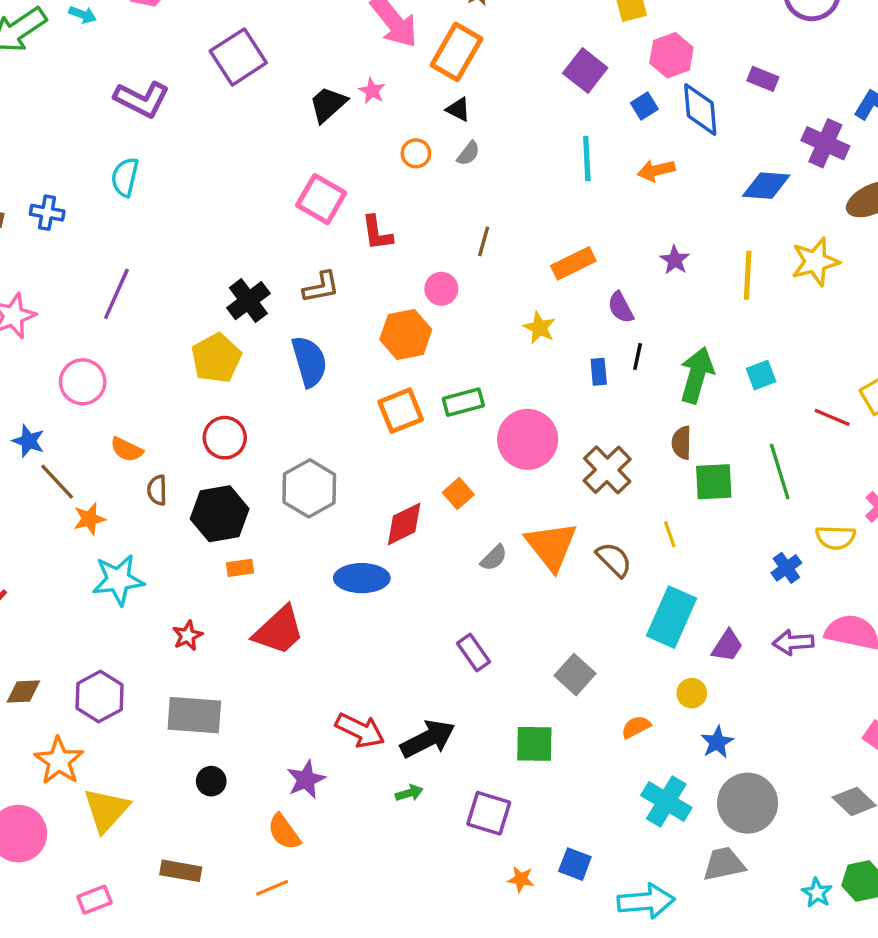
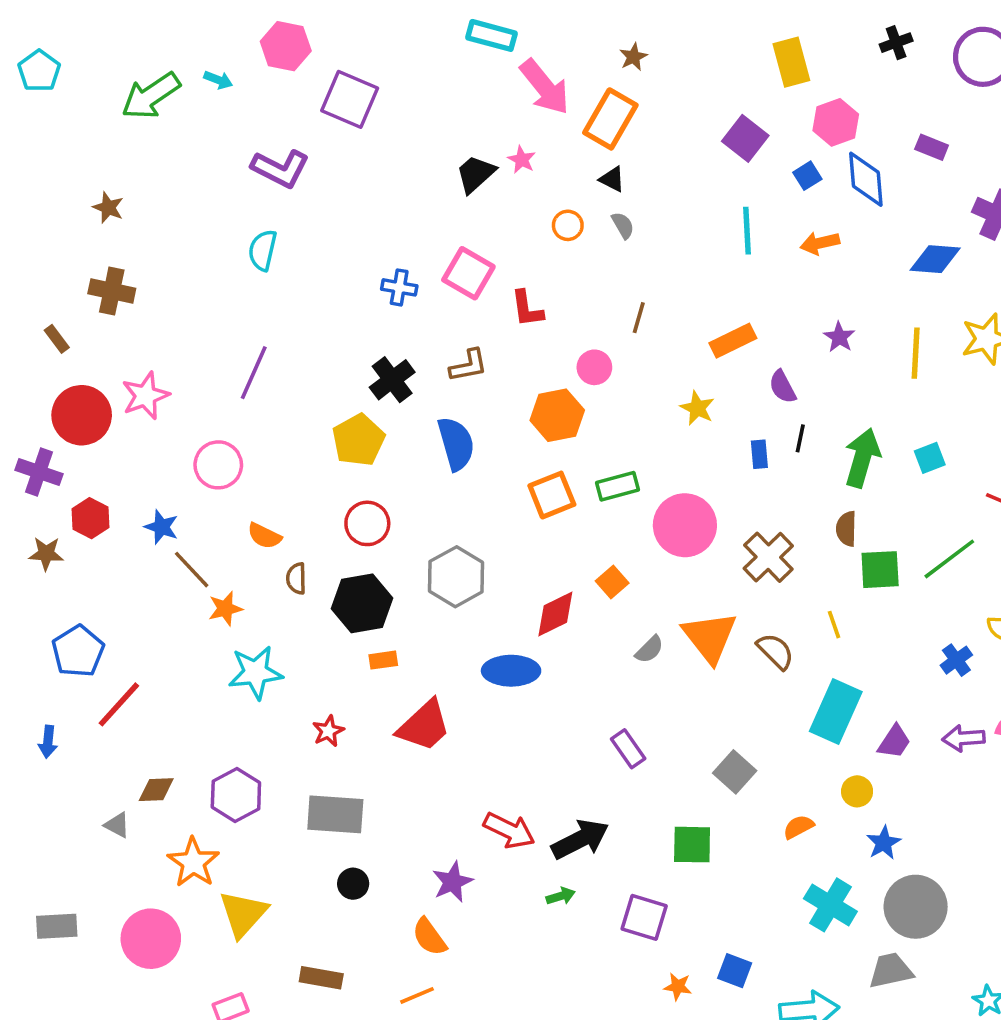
purple square: (238, 57) -> (350, 99), moved, turned -34
gray semicircle: (468, 153) -> (623, 225), turned -68
blue cross: (47, 213) -> (399, 287), moved
green line: (780, 472) -> (949, 559), turned 70

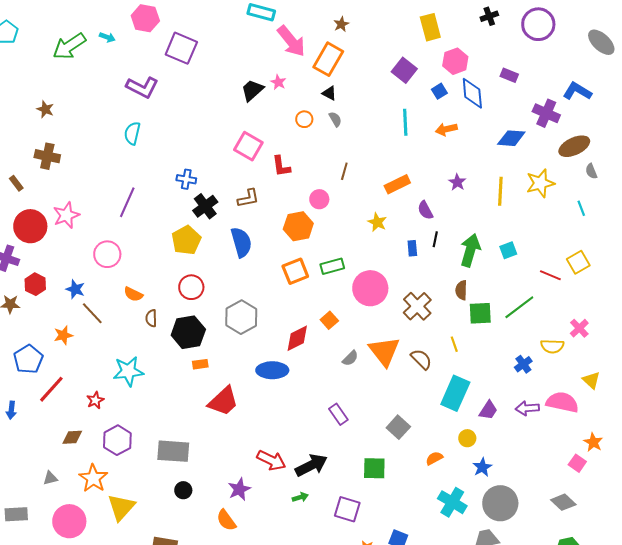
blue cross: (399, 287) -> (186, 179), moved
orange star: (225, 609) -> (63, 335), moved
red star: (328, 731) -> (95, 400), moved
gray triangle: (117, 825) -> (50, 478), moved, turned -42

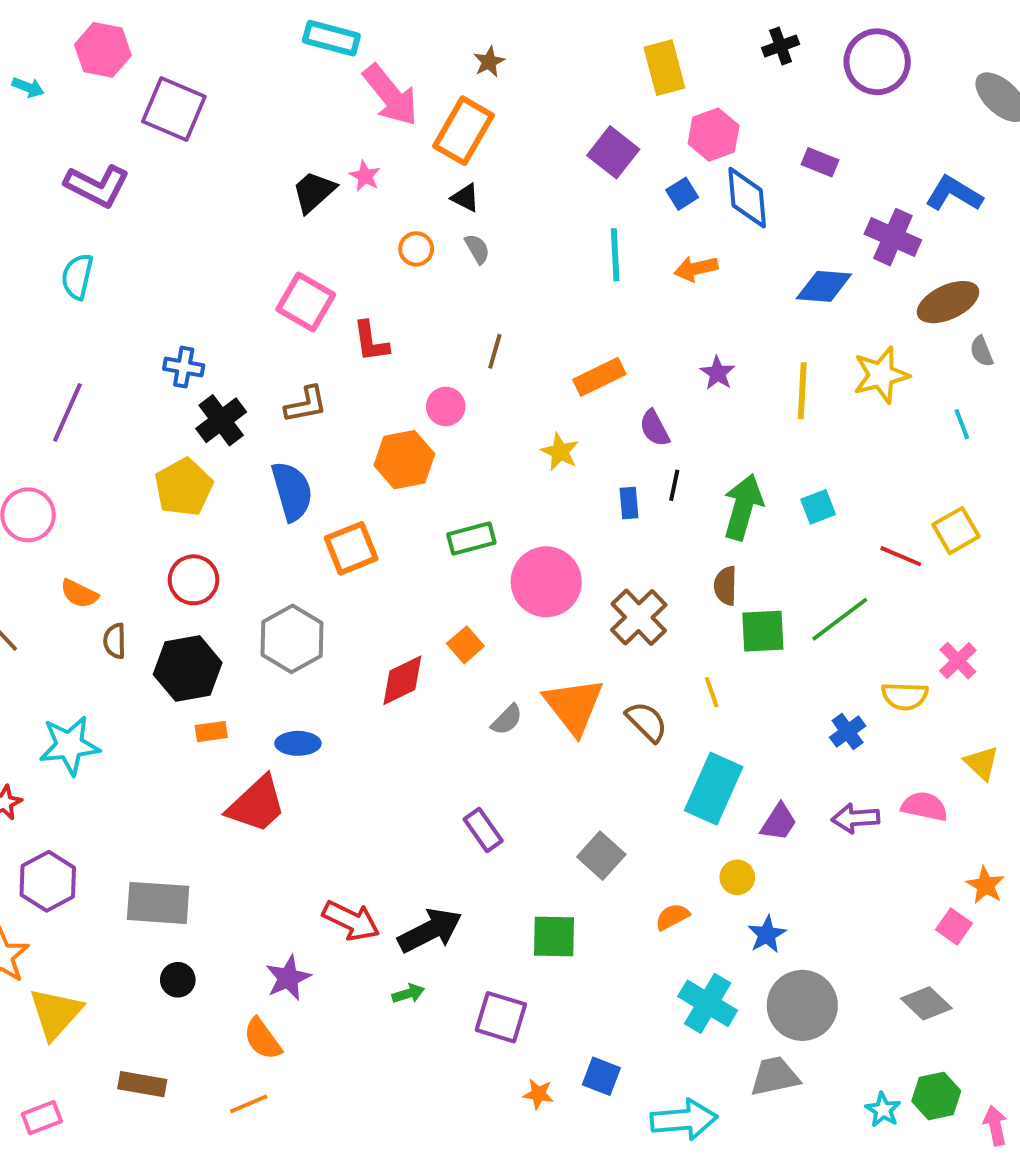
orange square: (295, 271) -> (351, 548), moved
blue ellipse: (272, 370) -> (298, 743), moved, size x0.7
pink semicircle: (562, 402) -> (924, 806), size x0.7

